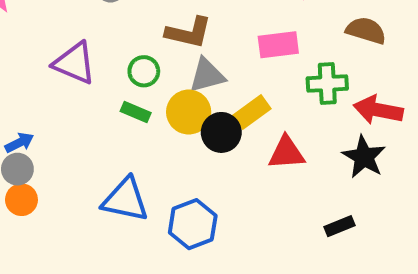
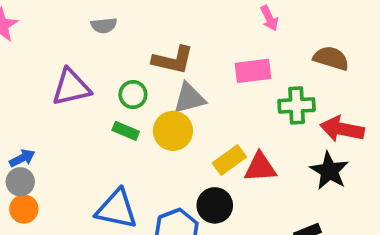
purple triangle: (74, 63) -> (71, 87), turned -36
yellow rectangle: (252, 112) -> (229, 160), moved
black circle: (221, 132) -> (215, 205), moved

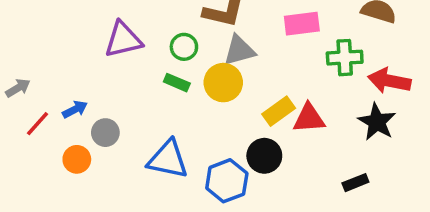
gray circle: (20, 182) -> (105, 133), moved

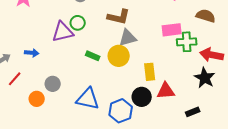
pink rectangle: (302, 24) -> (172, 30), moved
green circle: (184, 47) -> (78, 23), moved
blue arrow: (75, 109) -> (32, 53), moved, turned 32
yellow rectangle: (279, 111) -> (150, 72), turned -60
red triangle: (309, 118) -> (166, 91), moved

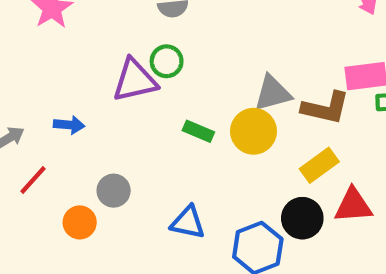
brown L-shape: (119, 17) -> (326, 108), moved
yellow rectangle: (150, 72) -> (319, 165), turned 60
blue triangle: (88, 99) -> (188, 222), size x0.7

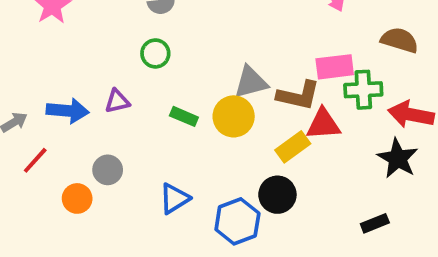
purple triangle: (135, 80) -> (117, 101), moved, size x0.6
blue arrow: (69, 125) -> (68, 111), size x1.5
red triangle: (353, 205) -> (323, 124), moved
blue triangle: (188, 222) -> (174, 198), turned -44

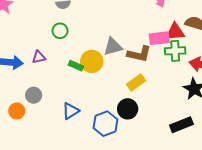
yellow circle: (234, 116) -> (92, 61), moved
red triangle: (323, 124) -> (175, 32), moved
black rectangle: (375, 223) -> (181, 125), size x1.5

